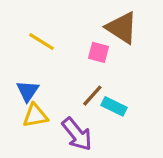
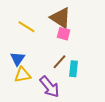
brown triangle: (122, 28) -> (61, 18), moved
cyan rectangle: (114, 106) -> (74, 69), turned 70

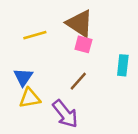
yellow line: (27, 27) -> (35, 35), turned -48
cyan rectangle: (74, 69) -> (123, 65), moved

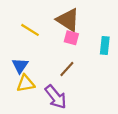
yellow line: (35, 35) -> (30, 30), turned 48
cyan rectangle: (123, 65) -> (105, 46), moved

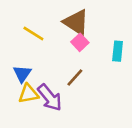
pink square: (71, 38) -> (80, 42), turned 32
purple arrow: (56, 97) -> (50, 98), moved

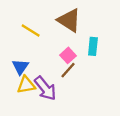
pink square: (80, 42) -> (68, 55), moved
cyan rectangle: (118, 51) -> (93, 46), moved

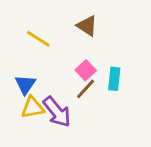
brown triangle: (69, 20) -> (87, 26), size x0.7
cyan rectangle: (93, 46) -> (114, 79), moved

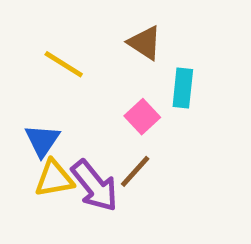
cyan rectangle: (114, 79) -> (183, 88), moved
brown line: (86, 89) -> (135, 171), moved

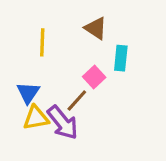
yellow line: (64, 64) -> (42, 42), turned 60
brown line: (135, 171) -> (77, 101), moved

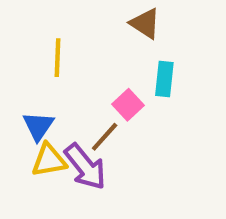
brown triangle: (96, 28) -> (145, 23), moved

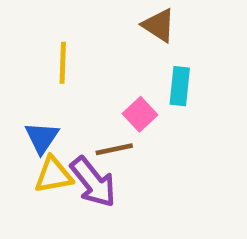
brown line: (105, 137) -> (114, 149), turned 36

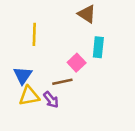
purple arrow: (93, 182) -> (51, 100), size x0.6

